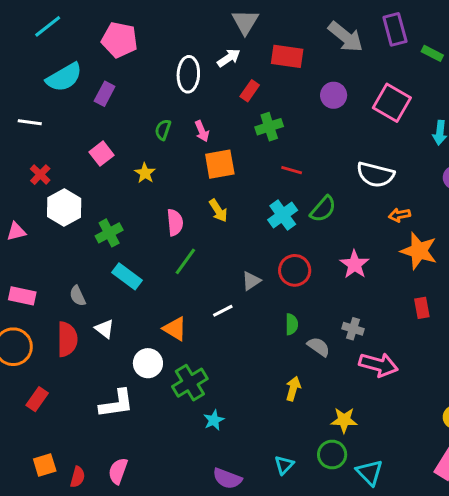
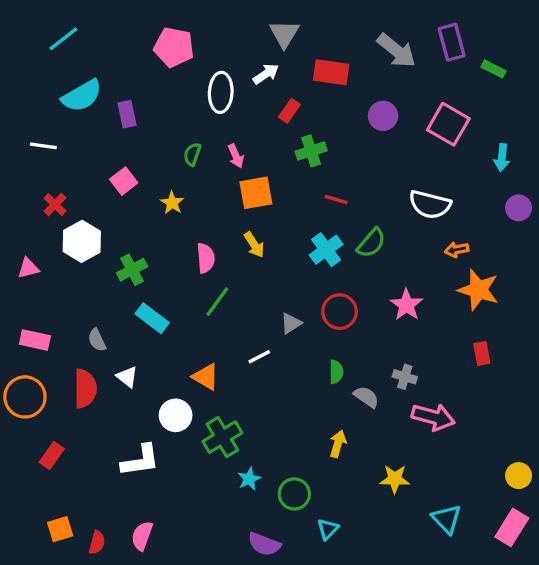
pink pentagon: (120, 40) -> (174, 47), moved
purple rectangle: (105, 94) -> (127, 114), turned -40
green circle: (332, 454) -> (294, 494), moved
cyan triangle: (369, 472) -> (447, 519), moved

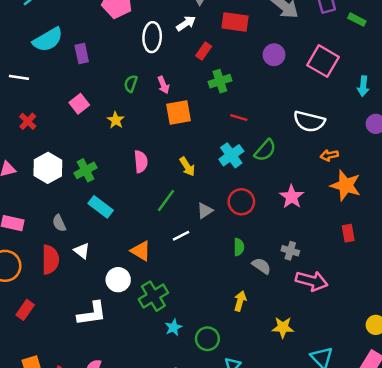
white hexagon: (82, 241) -> (48, 168), moved
yellow arrow: (254, 245) -> (187, 167), moved
green line: (217, 302) -> (166, 201), moved

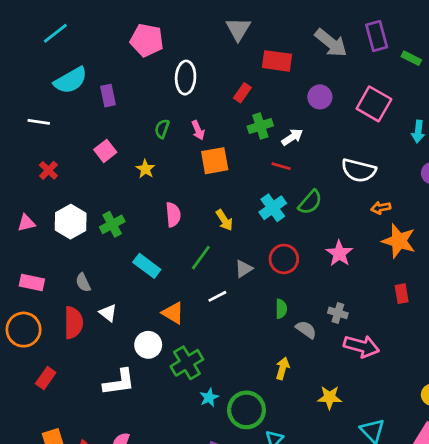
white arrow: (186, 23) -> (292, 137), moved
cyan rectangle: (101, 207) -> (147, 266), moved
green circle: (207, 339) -> (246, 410), size x1.4

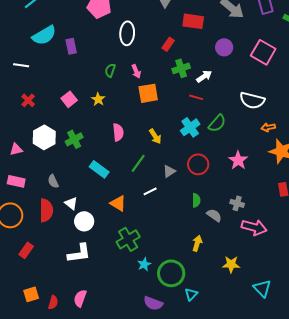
pink square: (105, 151) -> (69, 99), moved
pink triangle: (26, 223) -> (16, 149), moved
white circle: (148, 345) -> (84, 221), moved

